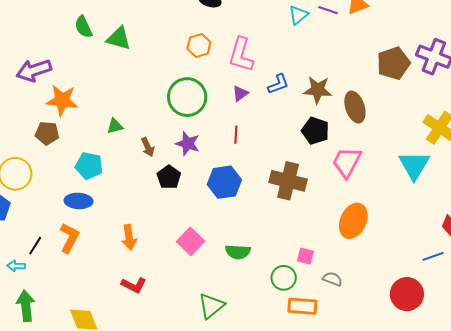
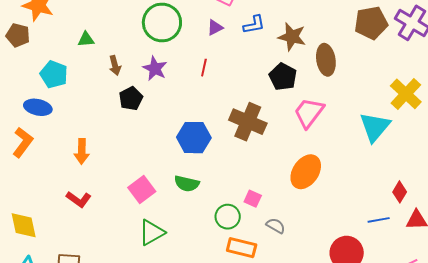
blue hexagon: (224, 182) -> (194, 138), moved
pink square: (191, 241) -> (142, 189), moved

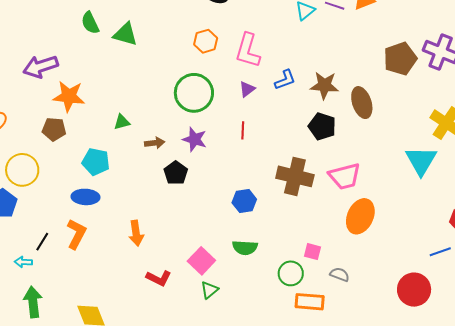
brown arrow: (115, 65) -> (155, 143), turned -72
pink trapezoid: (309, 113) -> (345, 176), moved, turned -132
blue hexagon: (194, 138) -> (244, 201), size x0.7
red L-shape: (79, 199) -> (159, 278), moved
green triangle: (152, 232) -> (209, 290), moved, size x0.7

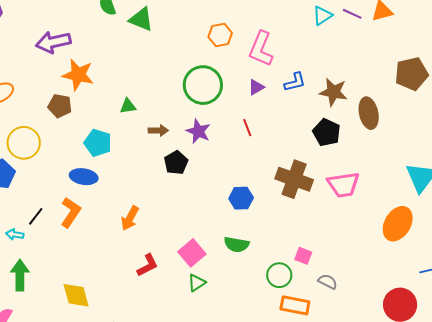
red line: (243, 130) -> (247, 128), turned -30
orange ellipse: (360, 216) -> (398, 224), moved
orange arrow: (136, 233) -> (130, 218), turned 30
red L-shape: (159, 278) -> (148, 265), turned -60

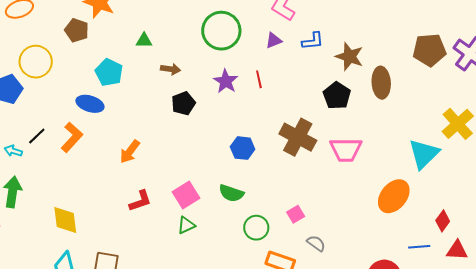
purple star: (198, 131) -> (226, 81), moved
pink square: (303, 256) -> (296, 214), turned 30
green circle: (279, 275) -> (256, 228), moved

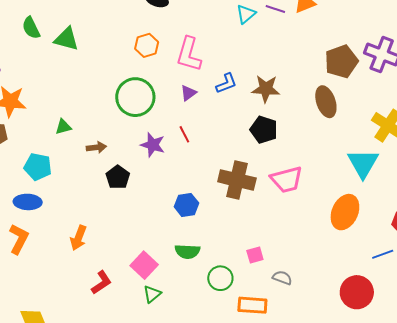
brown ellipse: (381, 83) -> (326, 102), moved
pink square: (296, 214) -> (255, 255), turned 30

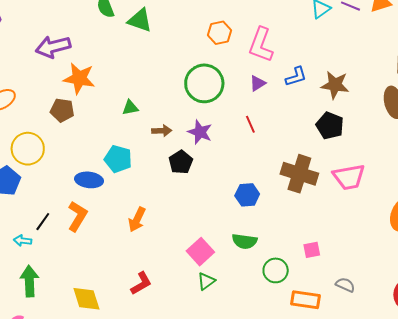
purple star: (153, 145) -> (200, 132), moved
cyan pentagon: (38, 167) -> (118, 159), moved
gray semicircle: (282, 278) -> (345, 285), moved
red L-shape: (101, 283) -> (141, 283), moved

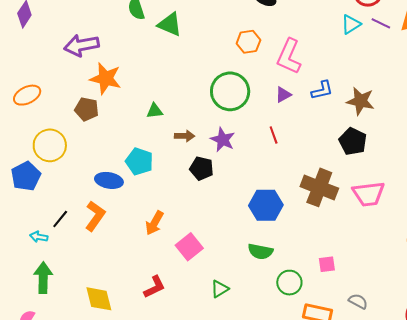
black pentagon: (181, 162) -> (202, 168), turned -30
blue hexagon: (247, 195) -> (266, 205), size x1.4
pink square: (200, 252) -> (189, 247), moved

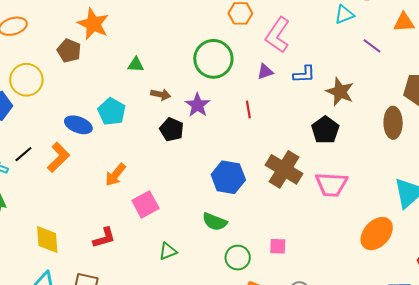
purple line: (381, 23) -> (372, 46), moved

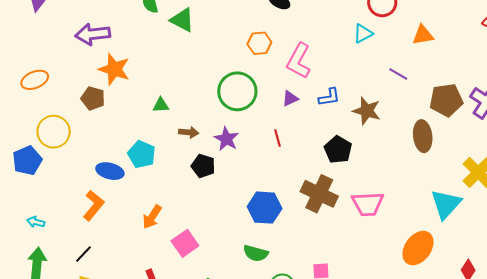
purple line: (372, 46) -> (398, 74), moved
black pentagon: (325, 130) -> (338, 150), moved
black line: (23, 154) -> (83, 254), moved

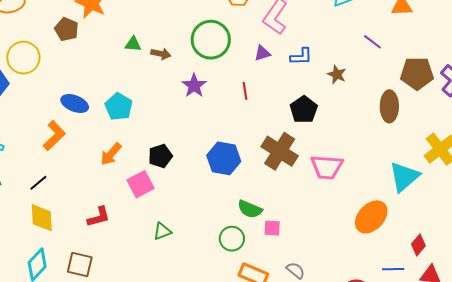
brown star: (367, 111) -> (337, 74), size x0.7
brown arrow: (189, 132) -> (161, 54), moved
cyan pentagon: (142, 154) -> (119, 107), moved
black pentagon: (203, 166) -> (160, 156), moved, turned 30
green semicircle: (256, 253) -> (250, 209), moved

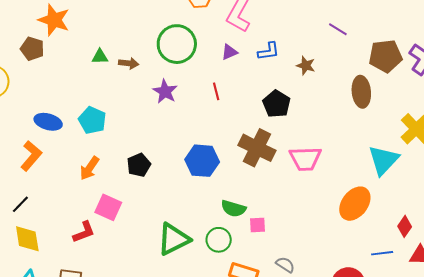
pink square: (140, 184) -> (108, 207), moved, turned -32
green triangle: (162, 231) -> (174, 239), moved, size x1.8

